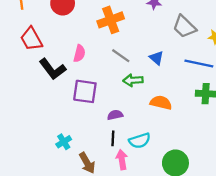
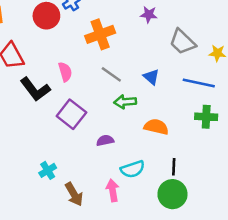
pink semicircle: (79, 53) -> (65, 72), turned -30
purple square: (85, 91) -> (71, 114), turned 30
black line: (113, 138) -> (174, 167), moved

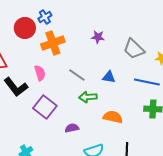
purple star: (149, 14) -> (98, 37), moved
orange cross: (100, 34) -> (53, 43), moved
blue triangle: (151, 77) -> (109, 77), turned -32

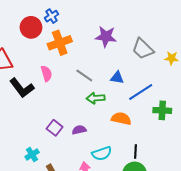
purple star: (98, 37) -> (106, 37), size x1.5
blue line: (147, 82) -> (141, 92), moved, turned -45
purple square: (45, 107) -> (55, 128), moved, size x0.7

